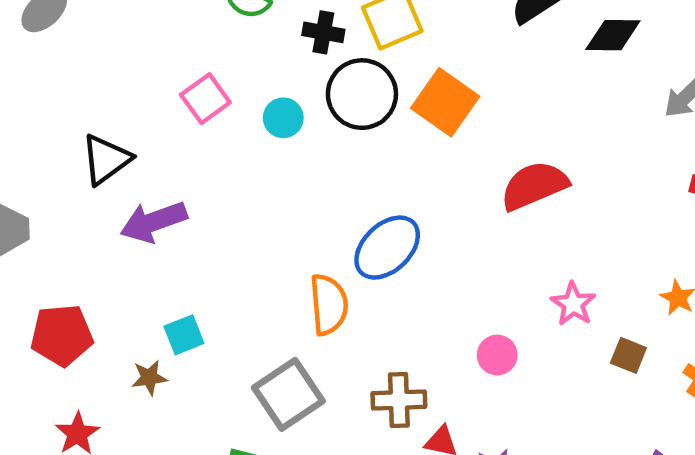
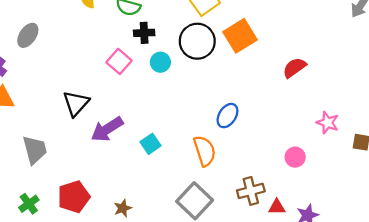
black cross: (323, 32) -> (144, 33), moved
orange square: (445, 102) -> (240, 36), turned 36
red semicircle: (534, 186) -> (294, 68), size x0.7
blue ellipse: (387, 248) -> (227, 116), size x0.7
cyan square: (184, 335) -> (150, 144), moved

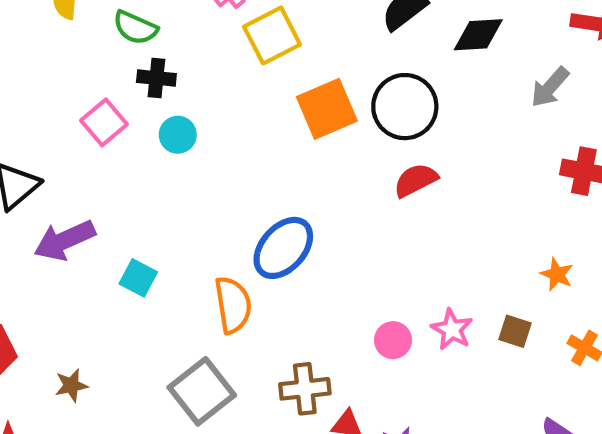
black circle: (197, 41) -> (405, 107), moved
blue ellipse: (227, 116) -> (283, 248), size x1.4
pink star: (328, 123) -> (452, 329), moved
cyan square: (150, 144) -> (138, 278), turned -36

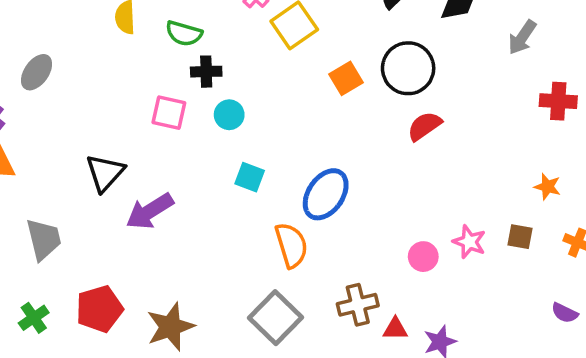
orange square: (327, 109) -> (346, 78), size x0.7
pink square: (104, 122) -> (169, 113), turned -30
cyan square: (138, 278) -> (250, 177), moved
brown star: (71, 385) -> (170, 327), size x1.8

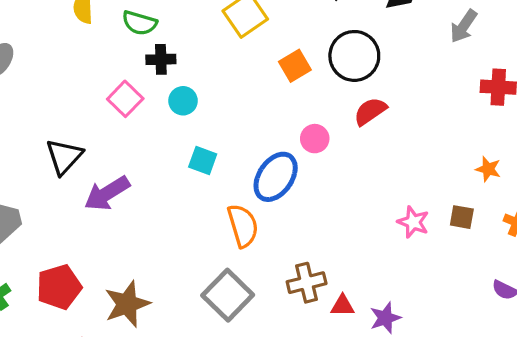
pink square: (169, 113) -> (125, 99), turned 32
pink circle: (423, 257) -> (315, 139), moved

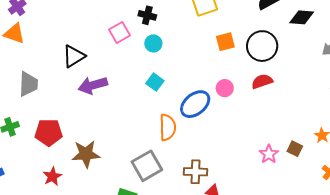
brown square: (462, 217) -> (295, 149), moved

